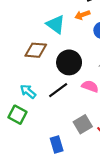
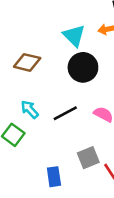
brown diamond: (36, 50) -> (27, 62), moved
black circle: (69, 62) -> (83, 67), moved

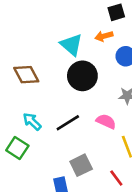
brown diamond: (27, 62) -> (26, 75), turned 52
gray square: (88, 158) -> (81, 165), moved

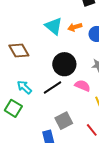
orange arrow: (104, 36) -> (75, 27), moved
black circle: (82, 76) -> (64, 64), moved

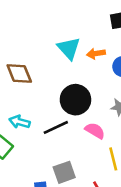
cyan arrow: (24, 87) -> (20, 122), turned -35

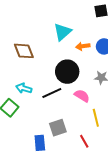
cyan triangle: (69, 48) -> (62, 32), turned 30
orange arrow: (96, 54) -> (83, 46), moved

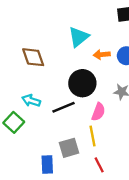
pink semicircle: (82, 96) -> (98, 112), turned 77
yellow line: (96, 118) -> (92, 136), moved

